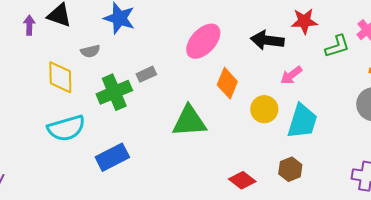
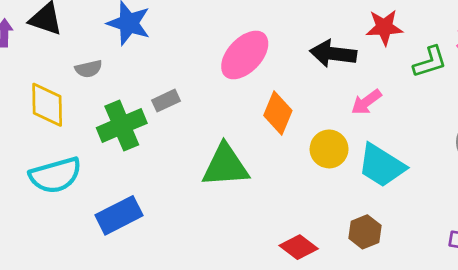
cyan trapezoid: (302, 121) -> (382, 166), turned 105

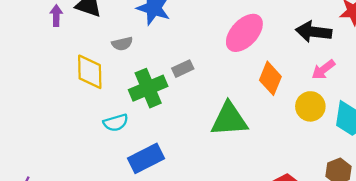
pink arrow: (366, 102) -> (323, 70), moved
cyan semicircle: (55, 175) -> (116, 123), moved, size x0.6

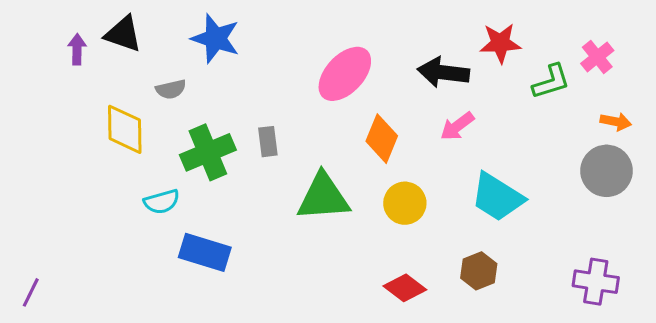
gray rectangle: (183, 69) -> (268, 142), moved, turned -72
yellow circle: (310, 106) -> (405, 203), moved
blue rectangle: (146, 158) -> (205, 252), turned 44

